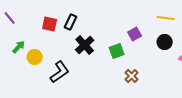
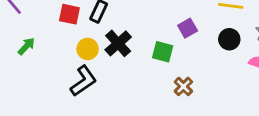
green square: (117, 51) -> (163, 52), turned 35
yellow circle: (35, 57) -> (88, 49), moved

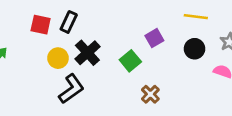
green square: (163, 52) -> (130, 61), turned 35
black L-shape: (83, 81) -> (71, 89), moved

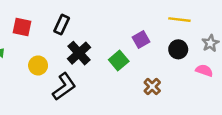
red square: (41, 25) -> (22, 27), moved
yellow circle: (58, 58) -> (38, 65), moved
brown cross: (150, 94) -> (152, 87), moved

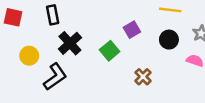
black rectangle: (62, 25) -> (53, 15), turned -36

